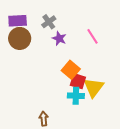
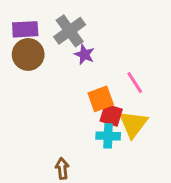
gray cross: (49, 22) -> (70, 31), size x1.5
pink line: (93, 36) -> (135, 83), moved
orange square: (71, 70) -> (101, 99), turned 30

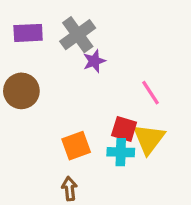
brown circle: (28, 54) -> (21, 91), moved
purple star: (84, 54) -> (94, 61), turned 30
orange square: (101, 99) -> (76, 146), moved

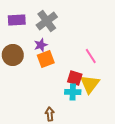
purple star: (94, 61) -> (41, 45), moved
orange square: (76, 146) -> (46, 59), moved
brown arrow: (69, 189) -> (50, 114), moved

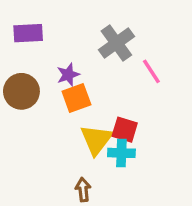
gray cross: (47, 21) -> (116, 43), moved
pink line: (91, 56) -> (151, 71), moved
yellow triangle: (90, 84) -> (96, 140), moved

